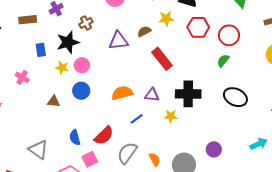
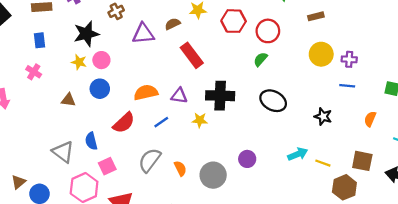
brown cross: (86, 23) -> (116, 11), moved
blue rectangle: (41, 50) -> (40, 40), moved
red semicircle: (104, 136) -> (124, 123), moved
gray triangle: (38, 150) -> (63, 152), moved

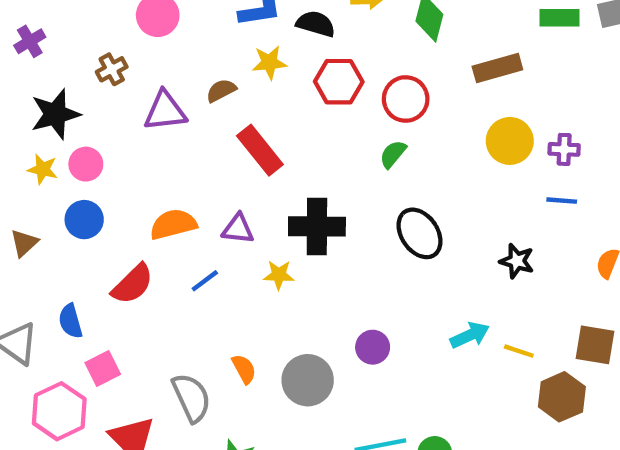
brown rectangle: (316, 16) -> (497, 68), size x1.5
brown triangle: (68, 100) -> (24, 243), turned -49
black ellipse: (273, 101) -> (420, 233), turned 30
gray semicircle: (150, 160) -> (191, 398), moved, turned 120

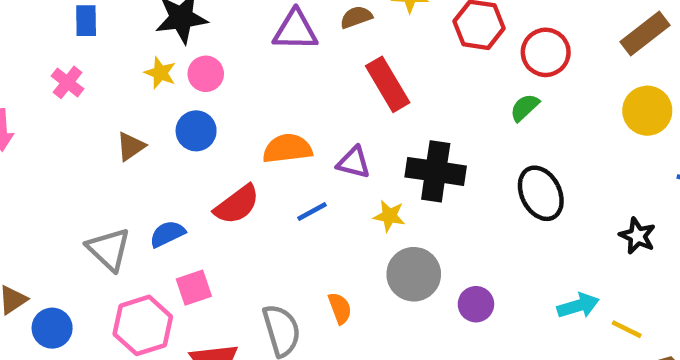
brown rectangle: (497, 68) -> (645, 34), turned -30
blue semicircle: (70, 321) -> (167, 234), turned 72
gray circle: (308, 380) -> (414, 274), moved

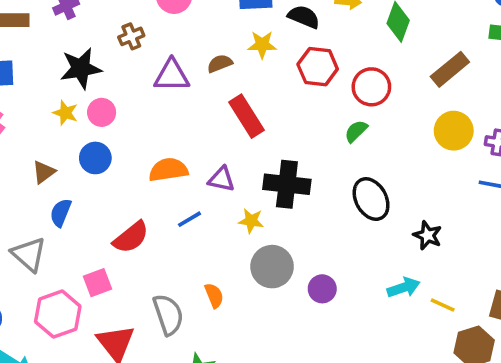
red semicircle: (237, 205) -> (131, 237), moved
blue semicircle: (167, 234) -> (61, 213), moved, turned -40
black star: (637, 236) -> (428, 235), moved

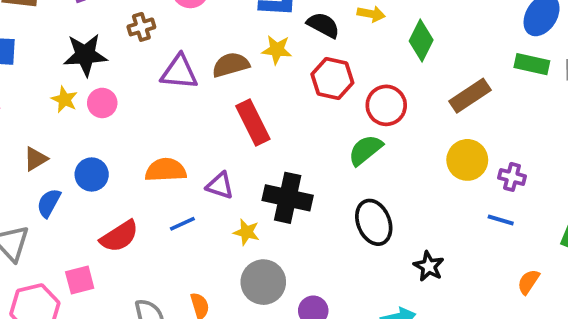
brown semicircle: (220, 64) -> (231, 65), size x1.4
green semicircle: (356, 131) -> (365, 150), size x1.4
blue circle: (95, 158) -> (92, 174), moved

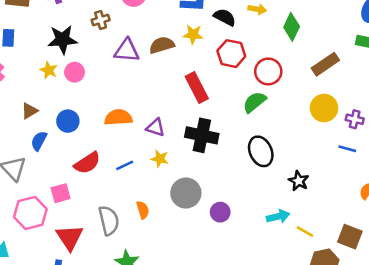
red rectangle: (253, 123) -> (197, 87), moved
blue line: (182, 224) -> (125, 165), moved
yellow star: (246, 232) -> (160, 159), moved

